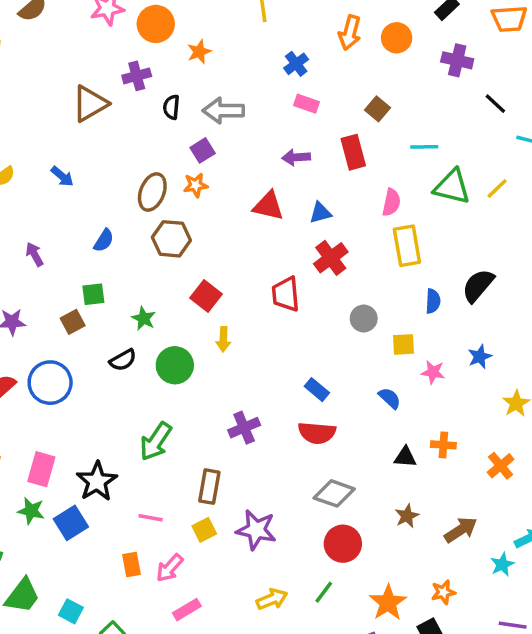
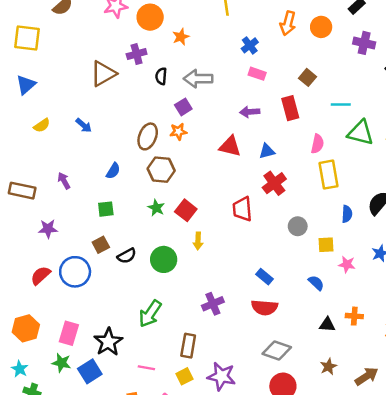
green star: (144, 318) -> (156, 208), moved
brown square: (73, 322) -> (101, 245), moved

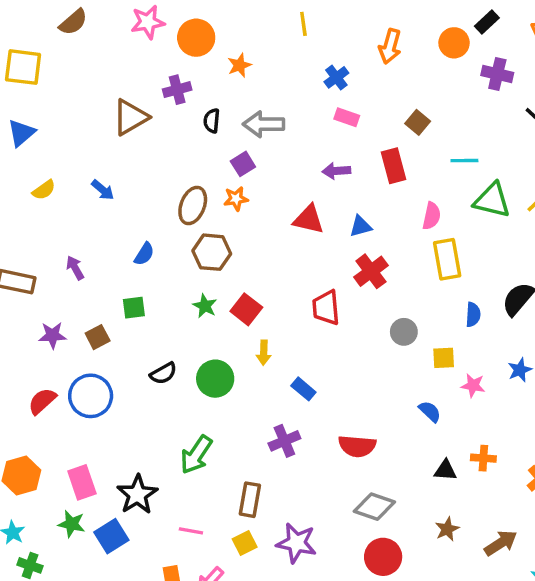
orange circle: (321, 27) -> (454, 43), moved
brown square: (101, 245) -> (98, 337), moved
blue rectangle: (264, 277) -> (303, 389), moved
pink rectangle: (69, 333) -> (82, 482), turned -35

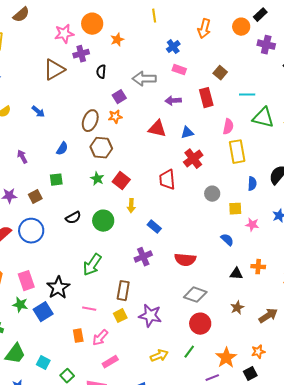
pink star: (148, 22) -> (64, 34), moved
gray arrow: (264, 124) -> (144, 79), moved

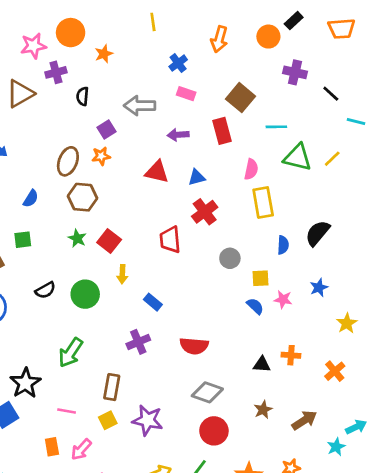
purple cross: (266, 45) -> (295, 72), moved
brown square: (220, 73) -> (241, 98), size x1.5
blue semicircle: (227, 240) -> (255, 306), moved

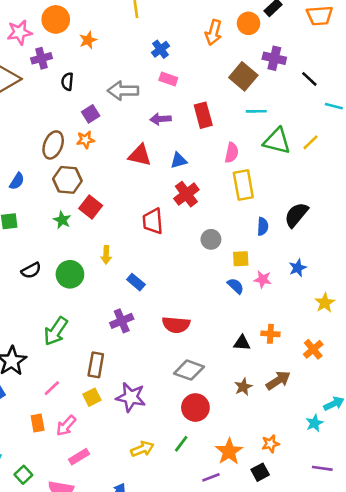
orange arrow: (219, 39) -> (214, 32), moved
brown square: (241, 98) -> (243, 76), moved
red square: (109, 241) -> (91, 207), moved
pink line: (67, 411) -> (52, 388), turned -54
brown arrow: (304, 420) -> (278, 380), moved

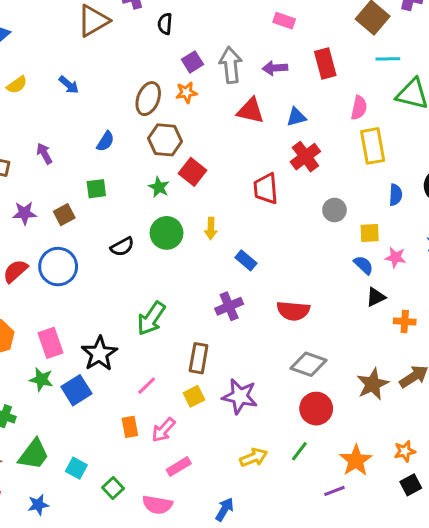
gray arrow: (123, 91) -> (231, 65), moved, turned 84
green circle: (70, 274) -> (167, 233), moved
black triangle: (242, 343) -> (376, 297), moved, turned -30
brown star: (243, 387) -> (373, 384), size x1.5
black square: (260, 472) -> (411, 485), moved

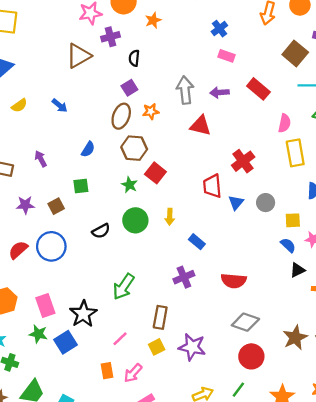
purple square: (192, 62) -> (129, 88), moved
red rectangle: (325, 63) -> (258, 89), turned -35
blue triangle: (296, 117) -> (236, 203), moved, turned -35

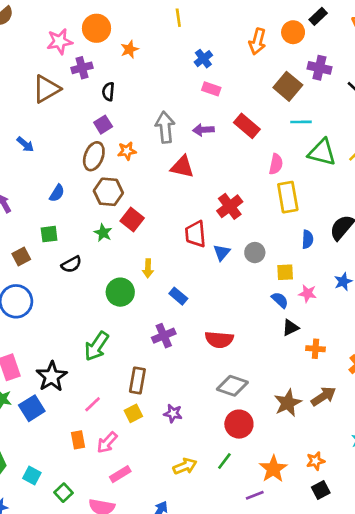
green circle: (135, 220) -> (120, 292), moved
black semicircle: (101, 231) -> (71, 264), moved
purple star: (192, 347) -> (173, 413), size x0.6

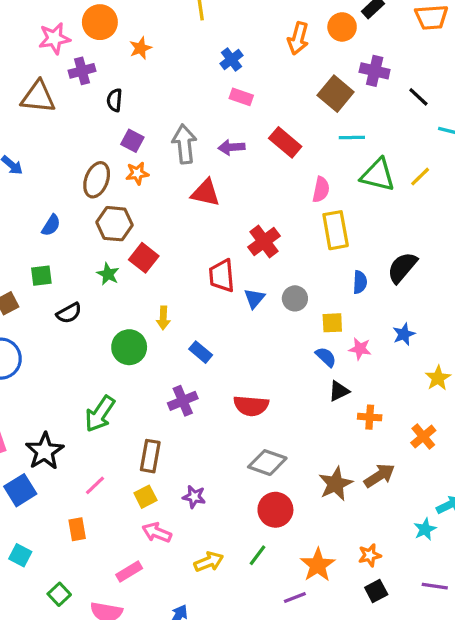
brown triangle: (46, 89) -> (38, 97), turned 36
purple square: (103, 125) -> (132, 141), moved, turned -30
pink arrow: (107, 442) -> (157, 532), moved, turned 70
cyan square: (32, 475) -> (20, 555), moved

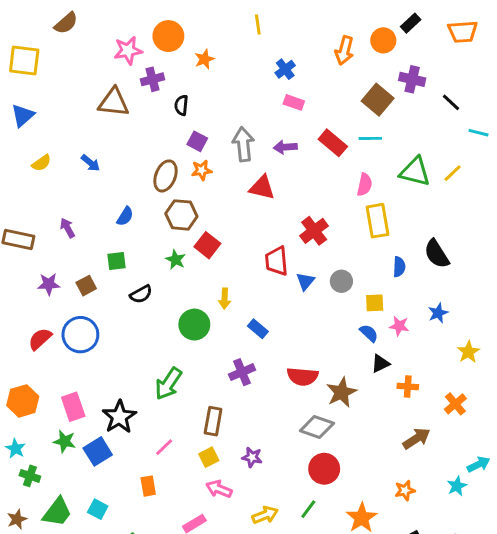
cyan line: (352, 138) -> (370, 138), moved
black semicircle: (402, 268) -> (437, 254), turned -72
brown star: (336, 484) -> (341, 392), moved
orange star: (370, 555) -> (405, 490), moved

